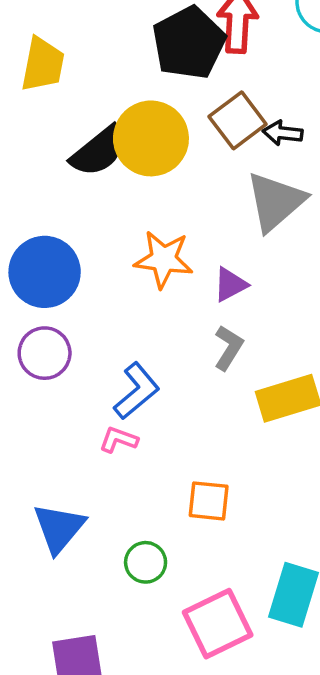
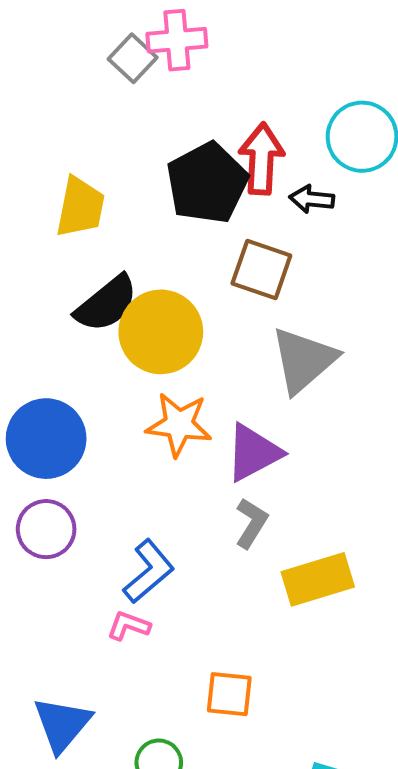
yellow trapezoid: (43, 65) -> (80, 207), moved
brown square: (238, 120) -> (261, 270), turned -34
black arrow: (283, 133) -> (312, 199), moved
yellow circle: (151, 138) -> (161, 332), moved
purple triangle: (230, 285) -> (253, 453), size x1.5

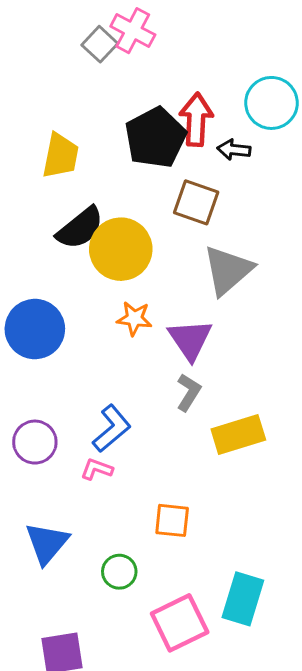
pink cross: (177, 40) -> (133, 31), turned 33
orange star: (179, 424) -> (134, 318), size x0.7
purple triangle: (253, 453) -> (190, 340), turned -36
purple circle: (46, 529) -> (35, 442), moved

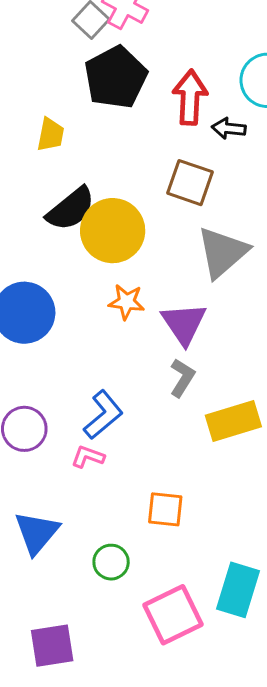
black pentagon: (155, 138) -> (116, 77), moved
yellow trapezoid: (60, 156) -> (51, 135), size x0.7

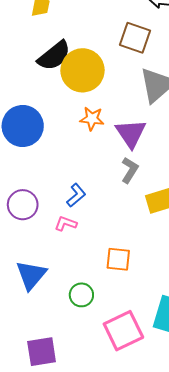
blue L-shape: (103, 415) -> (76, 195), size x0.7

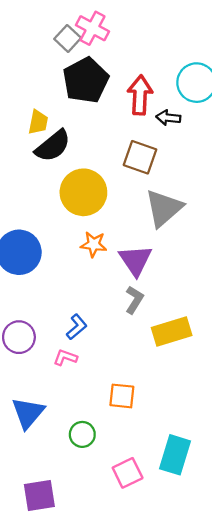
black semicircle: (54, 56) -> (53, 146), moved
pink square: (123, 331) -> (128, 473), size x0.7

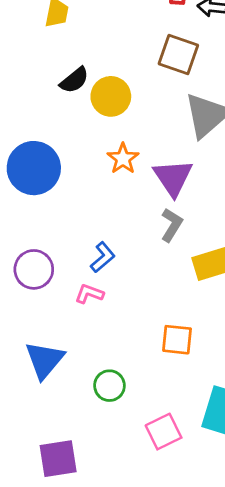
black semicircle: (53, 146) -> (74, 80), moved, size x0.7
yellow circle: (83, 192) -> (111, 96), size x0.7
orange star: (94, 244) -> (123, 159), turned 30
orange square: (122, 396) -> (177, 340), moved

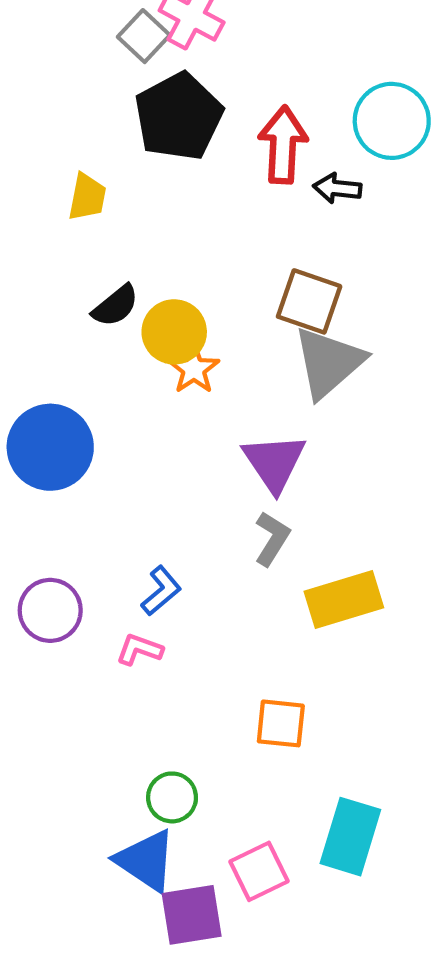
brown square: (178, 55) -> (309, 301), moved
orange star: (123, 159) -> (194, 369), moved
blue triangle: (45, 360) -> (146, 861), moved, turned -36
purple square: (58, 459) -> (192, 915), moved

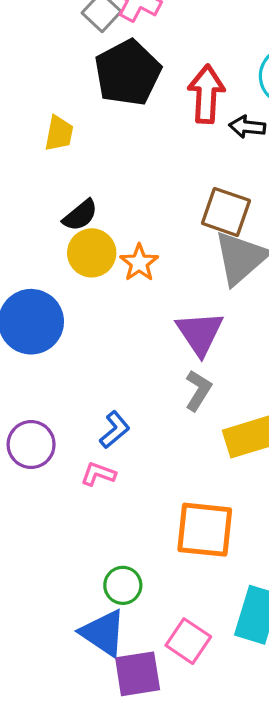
yellow circle: (174, 332) -> (92, 253), moved
orange square: (281, 723) -> (205, 530), size x1.5
pink square: (259, 871) -> (188, 641), turned -30

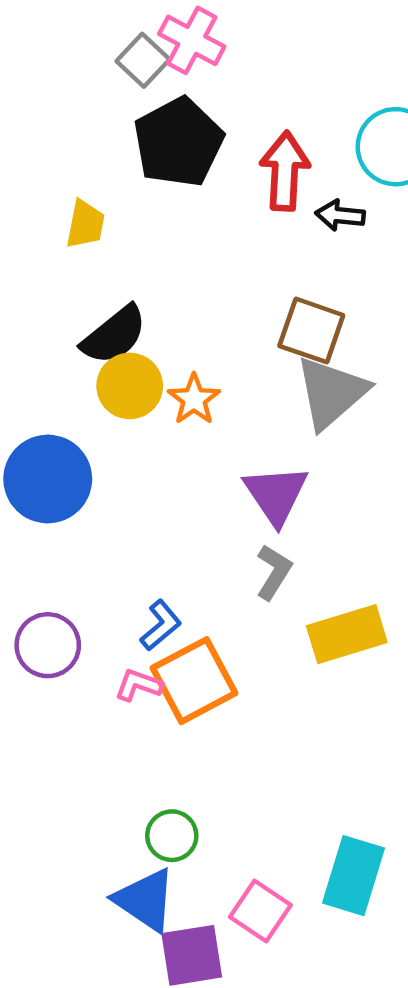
black semicircle: (80, 215) -> (114, 335), size x1.4
orange square: (205, 530) -> (194, 681), moved, turned -34

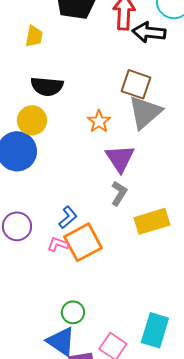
black arrow: (340, 215) -> (149, 32), size x1.5
black semicircle: (114, 335) -> (47, 86), turned 44
yellow circle: (130, 386) -> (32, 120), moved
orange star: (194, 399) -> (99, 121), moved

